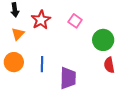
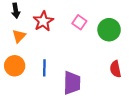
green circle: (103, 40) -> (109, 30), moved

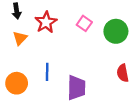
orange circle: (15, 66) -> (17, 83), moved

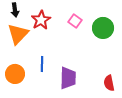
orange triangle: (20, 38) -> (18, 34), size x1.6
red semicircle: (123, 73) -> (109, 83), moved

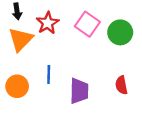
pink square: (75, 21) -> (87, 24), size x1.5
red semicircle: (109, 83) -> (121, 85), moved

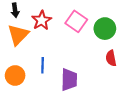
red semicircle: (121, 85) -> (111, 58), moved

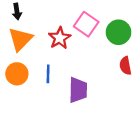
red star: (42, 20) -> (60, 38), moved
orange circle: (15, 76) -> (17, 74), moved

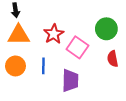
pink square: (86, 24) -> (77, 47), moved
orange triangle: (20, 39) -> (19, 35), turned 45

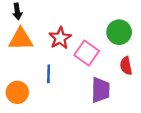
orange circle: (15, 66) -> (17, 92), moved
purple trapezoid: (70, 80) -> (101, 90), moved

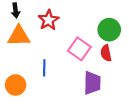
red star: (60, 38) -> (49, 20), moved
red semicircle: (126, 66) -> (106, 53), moved

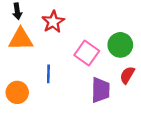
green circle: (109, 30) -> (120, 45), moved
red semicircle: (106, 53) -> (127, 75), moved, turned 42

